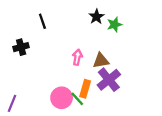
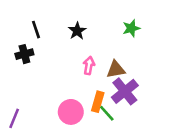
black star: (96, 17) -> (77, 31), moved
black line: (42, 21) -> (36, 30), moved
green line: (77, 99) -> (107, 113), moved

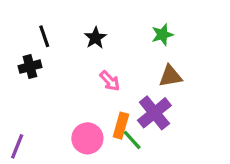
pink arrow: (89, 66) -> (110, 81), turned 126
brown triangle: (116, 69) -> (170, 76), moved

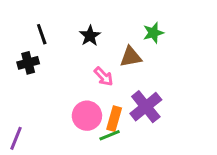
brown triangle: (170, 76) -> (131, 57), moved
pink circle: (87, 138) -> (87, 116), moved
green line: (132, 140) -> (110, 135), moved, turned -70

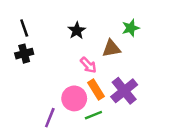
black line: (42, 34) -> (24, 28), moved
orange rectangle: (114, 119) -> (96, 89), moved, turned -48
purple line: (16, 138) -> (50, 118), moved

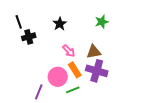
brown triangle: (111, 48) -> (94, 52), moved
black cross: (24, 54) -> (29, 37), moved
purple cross: (124, 91) -> (97, 71), turned -35

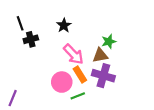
green star: (102, 22) -> (109, 41), moved
pink arrow: (69, 51) -> (73, 54), size x1.5
purple line: (39, 92) -> (13, 98), moved

